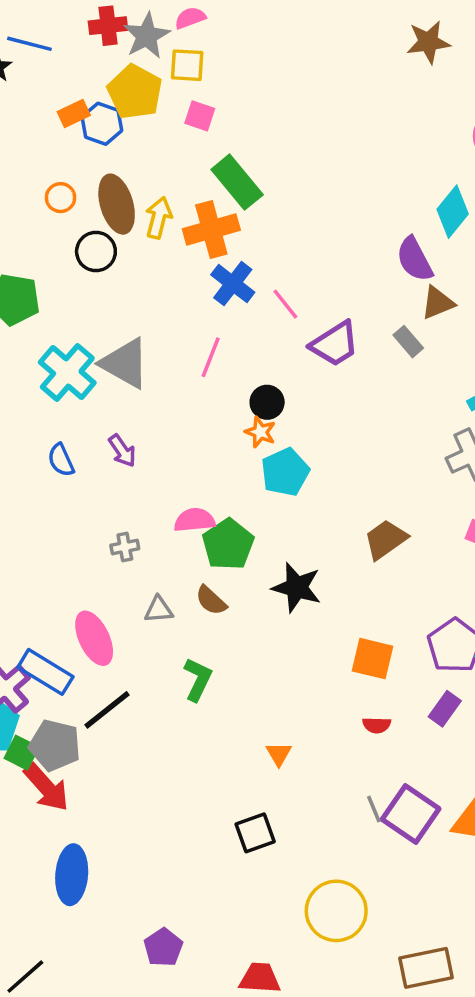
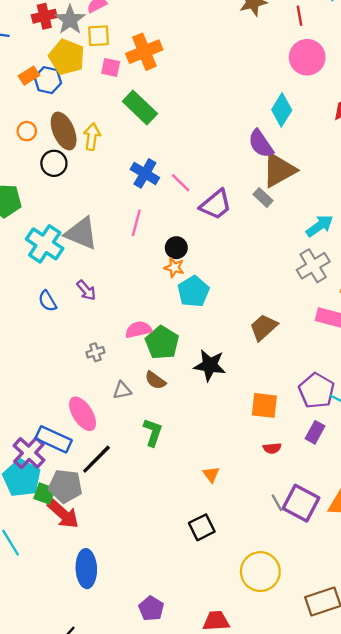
orange cross: (211, 229) -> (144, 52), moved
brown triangle: (438, 303) -> (279, 170), size x1.6

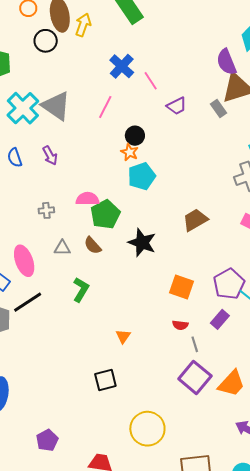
purple trapezoid: (216, 205) -> (177, 106), size x0.7
gray line: (277, 503) -> (195, 344), moved

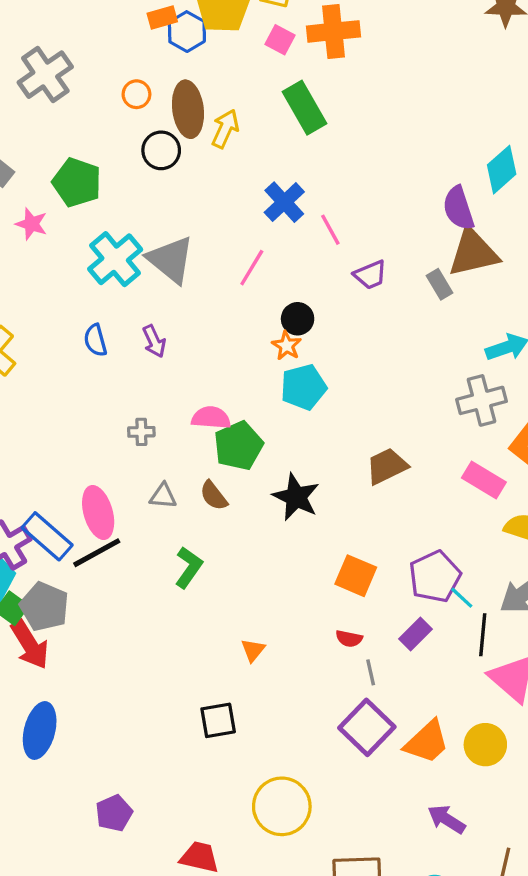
black line: (28, 302) -> (97, 553), moved

